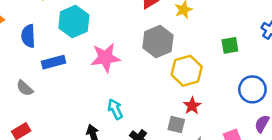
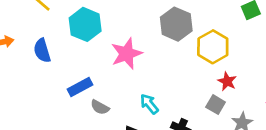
blue rectangle: (54, 62) -> (80, 87), moved
gray semicircle: (25, 88) -> (100, 107), moved
gray square: (176, 125) -> (216, 105), turned 30

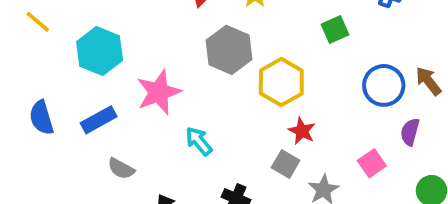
blue semicircle: (42, 51) -> (41, 118), moved
blue rectangle: (80, 87) -> (99, 120), moved
cyan arrow: (149, 104) -> (199, 141), moved

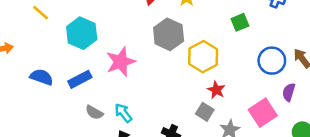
blue semicircle: (41, 118) -> (42, 77), turned 125
cyan arrow: (199, 141) -> (123, 113), moved
pink square: (372, 163) -> (263, 113), size x1.5

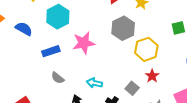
blue semicircle: (42, 77) -> (24, 29), moved
gray square: (205, 112) -> (132, 88), moved
cyan arrow: (123, 113) -> (94, 83), moved, turned -49

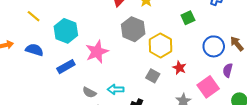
red star: (152, 76) -> (179, 68), moved
gray semicircle: (58, 78) -> (89, 92), moved
gray square: (132, 88) -> (153, 76), moved

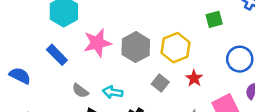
gray hexagon: (133, 29) -> (136, 47), moved
blue semicircle: (34, 50) -> (20, 76), moved
blue rectangle: (66, 67) -> (57, 55), turned 66

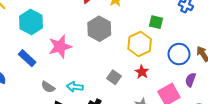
green square: (214, 19) -> (156, 22), turned 32
gray hexagon: (136, 47) -> (99, 29), moved
yellow hexagon: (176, 48) -> (140, 44), moved

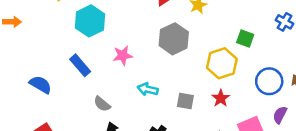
pink star: (60, 47) -> (123, 56), size x0.7
gray square: (114, 77) -> (185, 101), turned -32
cyan arrow: (75, 87) -> (148, 89), moved

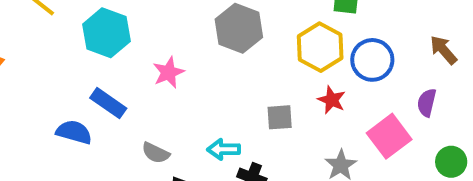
blue circle: (269, 81) -> (372, 60), moved
blue semicircle: (40, 85) -> (74, 132), moved
cyan arrow: (148, 89) -> (224, 149), moved

